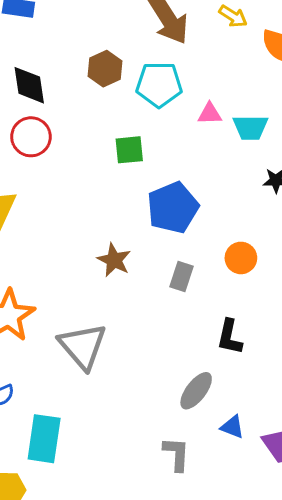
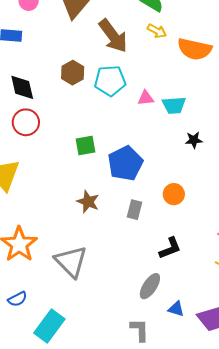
green square: (129, 150) -> (86, 146), moved
black L-shape: (230, 337) -> (170, 248), turned -120
cyan rectangle: (44, 439) -> (49, 326), turned 32

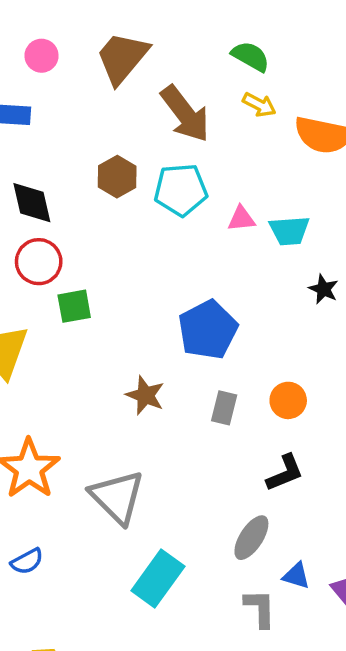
black star: (194, 140) -> (324, 289), turned 30
green square: (86, 146) -> (74, 306), moved
orange circle: (174, 194) -> (288, 400), moved
cyan rectangle: (49, 326) -> (158, 578), moved
gray L-shape: (140, 330) -> (260, 608), moved

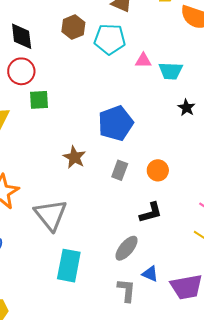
cyan rectangle: (158, 578) -> (69, 266), turned -32

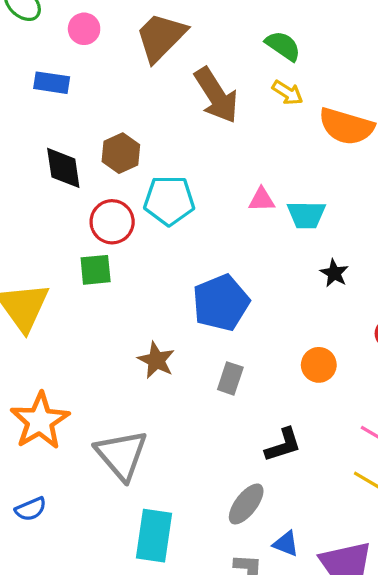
brown hexagon: (73, 27) -> (121, 153), moved
cyan pentagon: (110, 39) -> (169, 200), moved
red circle: (21, 71) -> (112, 222), moved
orange circle: (158, 170) -> (319, 365), moved

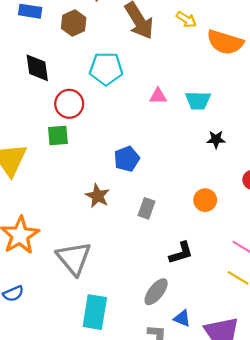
brown hexagon: (121, 153) -> (74, 23), moved
cyan pentagon: (169, 200) -> (106, 69), moved
pink triangle: (262, 200) -> (158, 96), moved
black star: (334, 273) -> (216, 139), turned -30
blue pentagon: (221, 303) -> (127, 159), moved, size x0.7

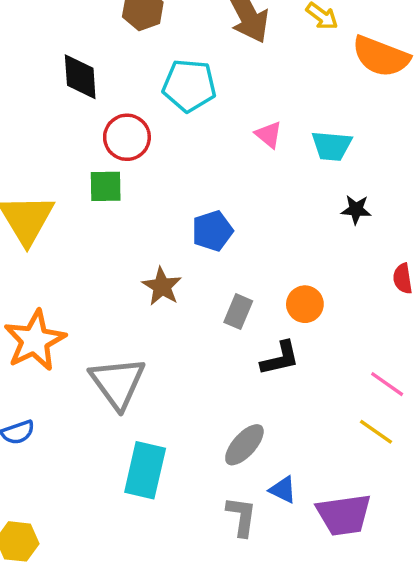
pink triangle: (158, 96) -> (269, 135), turned 36
orange circle: (205, 200) -> (305, 304), moved
black L-shape: (181, 253) -> (280, 358), moved

